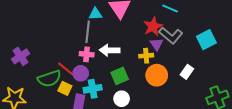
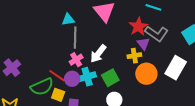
cyan triangle: (95, 14) -> (68, 19), moved
white arrow: (110, 50) -> (98, 54), turned -48
pink cross: (87, 54) -> (76, 60), turned -32
white rectangle: (187, 72) -> (176, 68), size x1.6
cyan cross: (93, 89) -> (87, 77), moved

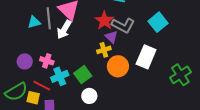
gray line: (75, 38) -> (49, 18), moved
white arrow: (98, 54) -> (64, 30), moved
pink cross: (76, 60) -> (47, 61), turned -32
red line: (57, 76) -> (42, 86), moved
purple circle: (72, 79) -> (25, 61), moved

